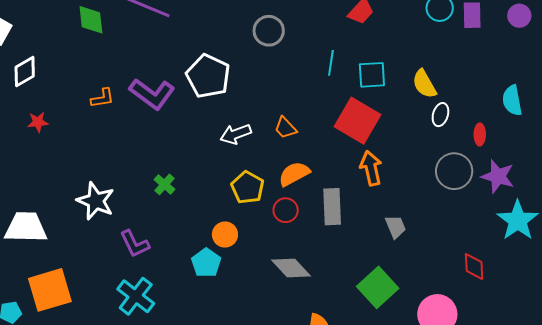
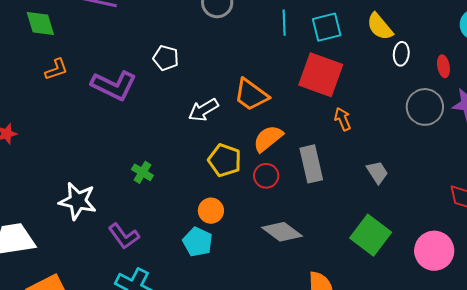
white pentagon: (208, 76) -> (166, 58), size x0.6
orange L-shape: (102, 98) -> (56, 69), moved
orange trapezoid: (285, 128) -> (251, 95), size x1.5
orange arrow: (371, 168) -> (343, 119), size x0.7

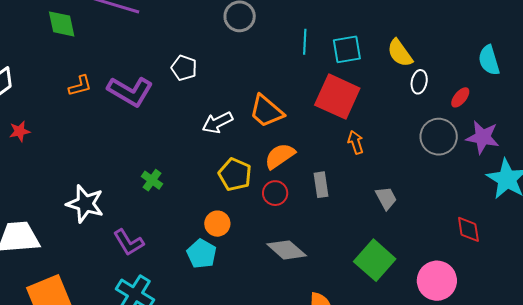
red ellipse: (443, 66) -> (460, 97), turned 45
orange L-shape: (56, 69) -> (80, 86), moved
gray rectangle: (311, 164) -> (321, 185), size x0.7

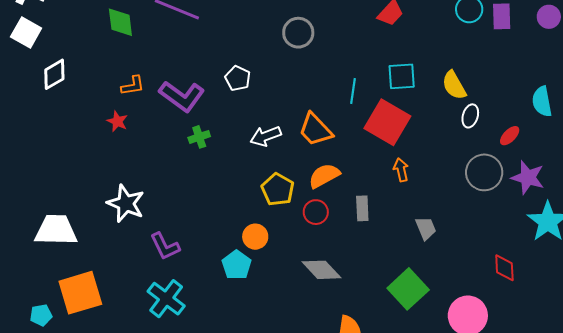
cyan line: (305, 42) -> (353, 91), moved
red star: (20, 131) -> (117, 121), moved, turned 30
green cross: (152, 180) -> (199, 137), moved, turned 30

